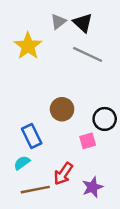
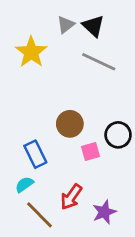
pink square: (88, 141) -> (90, 151), moved
brown line: (35, 190) -> (39, 215), turned 56

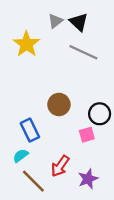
pink square: (90, 151) -> (87, 135), moved

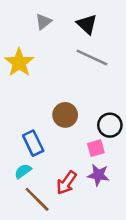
gray triangle: (55, 21) -> (43, 22), moved
yellow star: (26, 44) -> (19, 63), moved
purple star: (88, 179) -> (98, 175), moved, turned 30

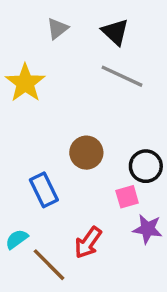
cyan semicircle: (23, 171) -> (17, 239), moved
purple star: (98, 175) -> (147, 229), moved

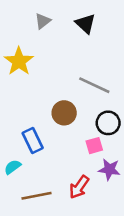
gray line: (122, 76) -> (94, 85), moved
cyan semicircle: (17, 239) -> (13, 167), moved
red arrow: (88, 243) -> (79, 187), moved
brown line: (49, 265) -> (36, 196), turned -56

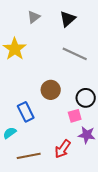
black triangle: (85, 24) -> (68, 19), turned 36
gray line: (94, 85) -> (75, 54), moved

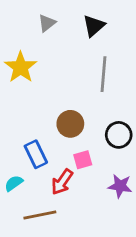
gray line: (75, 54) -> (103, 74), turned 70
pink square: (75, 116) -> (83, 160), moved
red arrow: (63, 149) -> (62, 182), moved

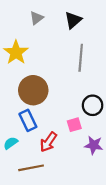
brown circle: (70, 124) -> (33, 90), moved, size x1.4
pink square: (83, 160) -> (74, 125), moved

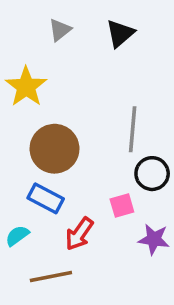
gray line: (81, 58) -> (133, 129), moved
blue rectangle: (28, 120) -> (46, 198), turned -36

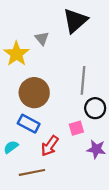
gray triangle: (60, 30) -> (42, 38), moved, turned -32
black triangle: (120, 33) -> (75, 21), size x1.4

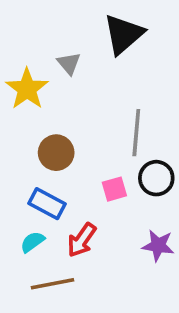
brown circle: (34, 93) -> (56, 153), size x0.7
pink square: (76, 128) -> (114, 189), moved
cyan semicircle: (11, 147) -> (32, 242), moved

